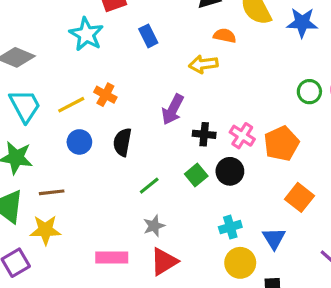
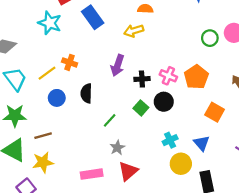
blue rectangle: (148, 36) -> (93, 17), size x1.5

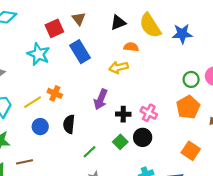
orange pentagon: (196, 77) -> (188, 107), moved

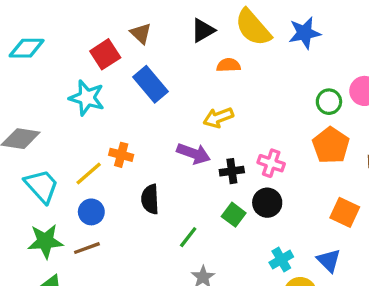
yellow arrow: (119, 67) -> (218, 117), moved
purple arrow: (101, 99) -> (194, 153), turned -84
blue circle: (40, 127) -> (91, 212), moved
brown line: (25, 162) -> (87, 248), moved

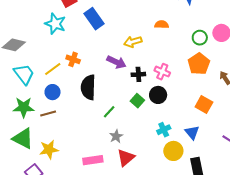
orange semicircle: (229, 65) -> (162, 24), moved
black semicircle: (150, 199) -> (88, 87), size x1.4

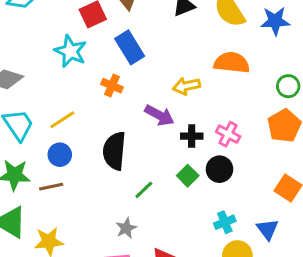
orange semicircle: (162, 24) -> (232, 63), size x1.6
orange cross: (73, 59) -> (112, 86), moved
gray star: (116, 136) -> (126, 228), moved

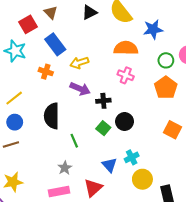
blue star: (275, 21) -> (153, 29), moved
yellow arrow: (186, 86) -> (79, 63), moved
pink cross: (228, 134) -> (126, 75), moved
green line: (144, 190) -> (74, 141), turned -64
blue triangle: (267, 229) -> (109, 165), moved

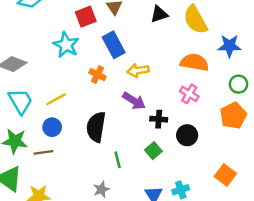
black circle: (125, 122) -> (187, 135), moved
orange square: (173, 130) -> (225, 175), moved

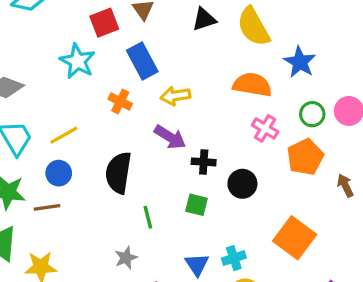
blue star: (229, 46) -> (300, 62), turned 30
pink cross: (189, 94) -> (265, 128), moved
green square: (153, 151) -> (197, 205), turned -35
orange square: (225, 175) -> (295, 238), size x1.4

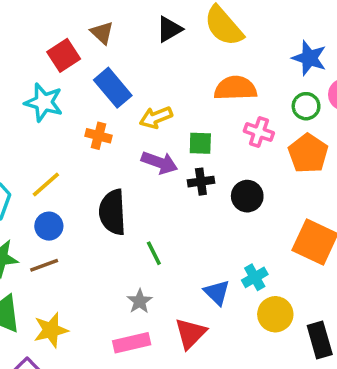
blue star: (300, 62) -> (309, 58), moved
green square: (197, 205) -> (200, 143), moved

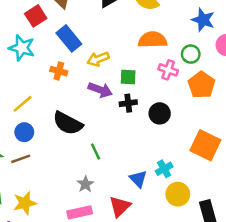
green circle: (306, 106) -> (191, 54), moved
black semicircle: (113, 212) -> (68, 123), turned -60

